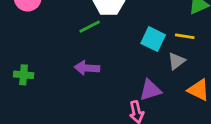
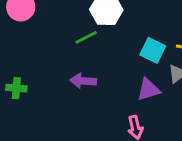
purple triangle: (150, 90) -> (148, 90), moved

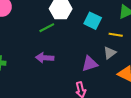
cyan square: (153, 50) -> (93, 21), moved

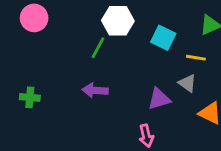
green line: (47, 28) -> (98, 48), turned -35
gray triangle: (110, 53) -> (187, 83), turned -48

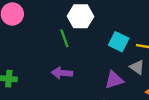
cyan square: (163, 38) -> (119, 42), moved
green line: (98, 48) -> (64, 38), turned -48

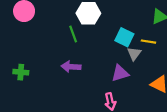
gray triangle: (137, 67) -> (134, 54), moved, turned 32

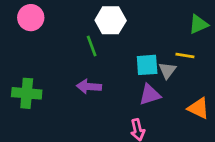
cyan square: (124, 37) -> (147, 65), moved, turned -30
green cross: (21, 72) -> (27, 93), size x1.5

